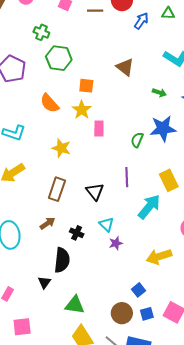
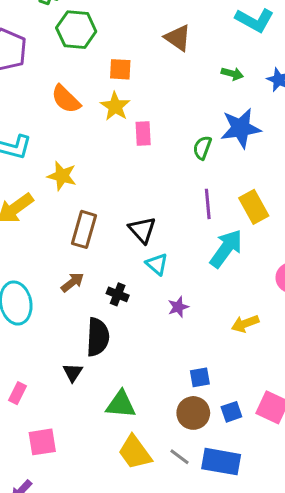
yellow star: (61, 148) -> (62, 176), moved
purple line: (127, 177) -> (208, 204), moved
cyan triangle: (106, 224) -> (157, 264), moved
yellow arrow: (159, 257) -> (245, 324), size x0.7
blue square: (138, 290) -> (200, 377), moved, turned 32

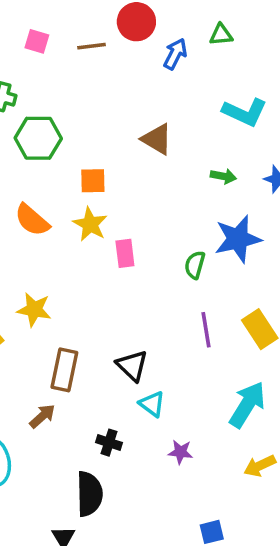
cyan arrow: (226, 249) -> (247, 405), moved
brown arrow: (72, 282) -> (42, 416), moved
purple star: (178, 307) -> (180, 452), turned 30

